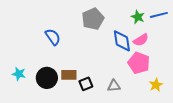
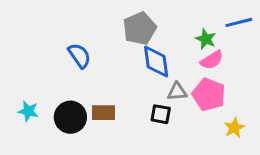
green star: (138, 17) -> (206, 39), moved
blue diamond: (122, 41) -> (156, 62), moved
black square: (86, 84) -> (161, 114), moved, turned 32
gray triangle: (114, 86) -> (177, 92), moved

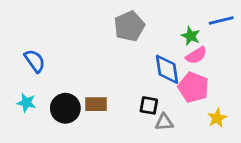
blue semicircle: (79, 56) -> (35, 61), moved
blue diamond: (156, 62) -> (167, 69), moved
gray triangle: (177, 92) -> (164, 122), moved

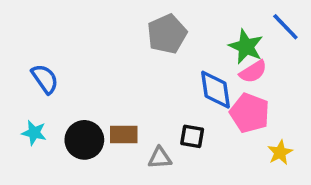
blue line: (221, 21) -> (285, 27), turned 60
green star: (191, 36) -> (246, 47), size x1.4
gray triangle: (164, 122) -> (160, 158), moved

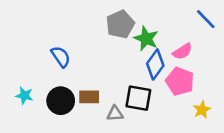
green star: (246, 47) -> (146, 39), moved
blue semicircle: (45, 79) -> (61, 57), moved
blue diamond: (215, 90) -> (155, 64), turned 44
black square: (192, 136) -> (138, 98), size x1.5

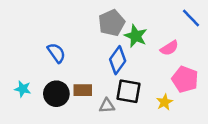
blue diamond: (155, 64) -> (118, 60), moved
pink pentagon: (180, 81) -> (185, 79), moved
yellow star: (202, 110) -> (165, 102), moved

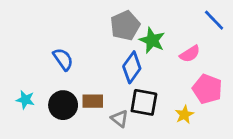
gray triangle: (107, 106) -> (120, 119), turned 42

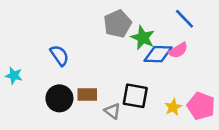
blue line: (214, 20) -> (185, 19), moved
blue diamond: (132, 67) -> (158, 54), moved, turned 56
pink pentagon: (207, 89) -> (201, 106), moved
cyan star: (25, 100) -> (14, 76), moved

